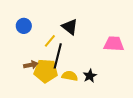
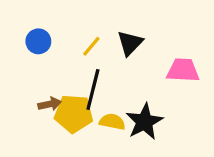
black triangle: (70, 27) -> (130, 43), moved, turned 36
yellow line: (50, 41) -> (91, 46), moved
black star: (90, 76) -> (144, 122), size x1.6

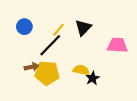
black line: (93, 90) -> (50, 45), moved, turned 30
yellow semicircle: (112, 122) -> (81, 70), moved
black star: (144, 122) -> (93, 78), size x0.6

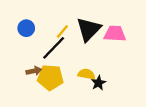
black triangle: (83, 28) -> (89, 29), size x1.4
pink trapezoid: (117, 45) -> (115, 34), moved

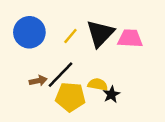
blue circle: (26, 28) -> (29, 32), size x1.6
black line: (54, 48) -> (60, 75), moved
yellow pentagon: (50, 77) -> (70, 97), moved

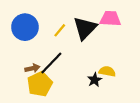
pink trapezoid: (130, 38) -> (110, 19), moved
yellow semicircle: (98, 84) -> (107, 71), moved
yellow pentagon: (70, 97) -> (40, 84), moved, turned -30

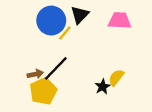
blue circle: (25, 27) -> (51, 21), moved
black triangle: (85, 28) -> (80, 15), moved, size x0.7
yellow semicircle: (107, 71) -> (116, 78), turned -63

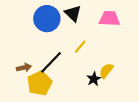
black triangle: (80, 15) -> (73, 13), turned -30
yellow line: (65, 33) -> (80, 47), moved
brown arrow: (35, 74) -> (24, 68), moved

